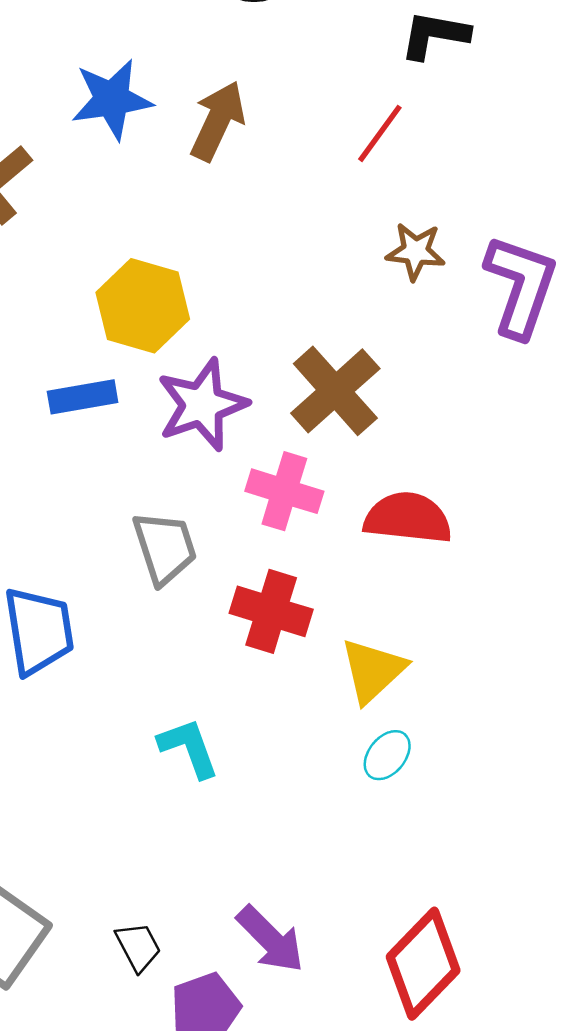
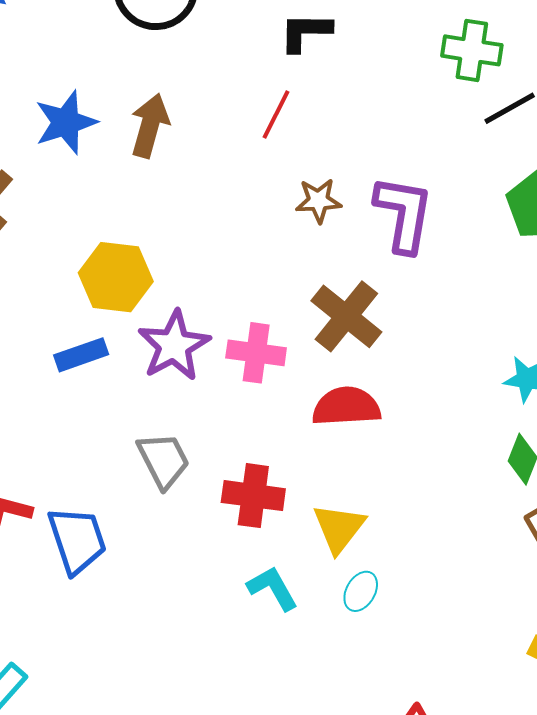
brown cross: (335, 391) -> (346, 316), moved
pink cross: (284, 491) -> (256, 353), moved
cyan L-shape: (189, 748) -> (273, 588), moved

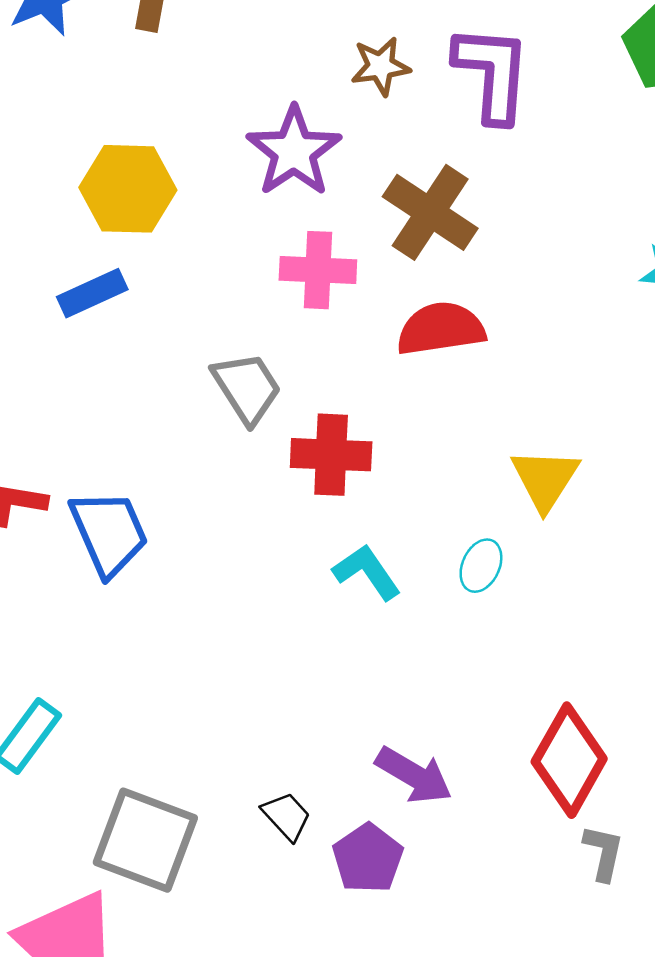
purple star: (174, 346) -> (294, 151), moved
gray trapezoid: (163, 460) -> (247, 388), moved
yellow triangle: (339, 528) -> (545, 479), moved

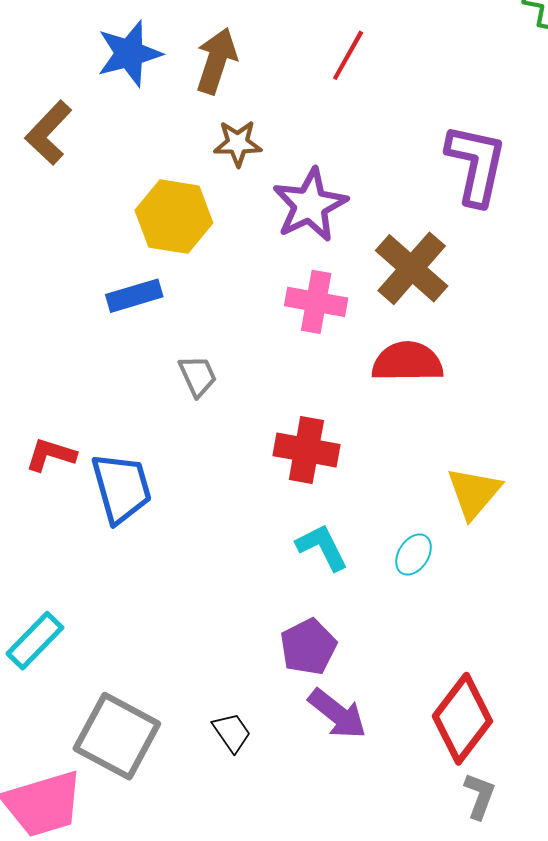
brown star: (381, 66) -> (238, 143), moved
gray trapezoid: (247, 388) -> (198, 376), moved, size x0.7
purple pentagon: (368, 858) -> (308, 647), moved

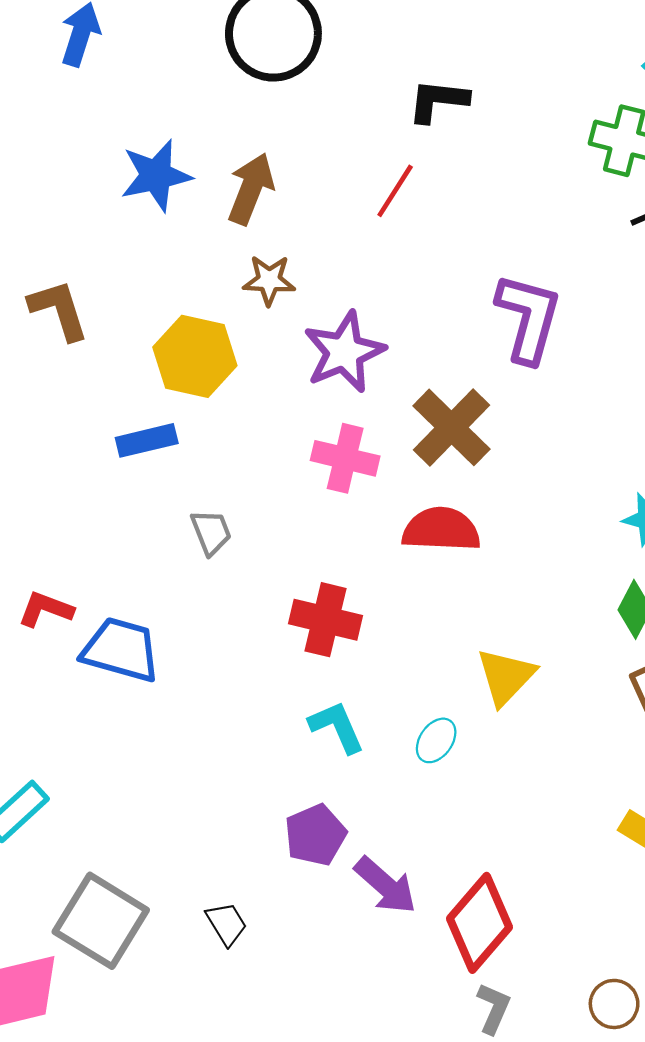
brown L-shape: (49, 133) -> (59, 310), moved, turned 116
blue trapezoid: (121, 488) -> (121, 650), turned -62
purple arrow: (337, 714) -> (385, 885), moved

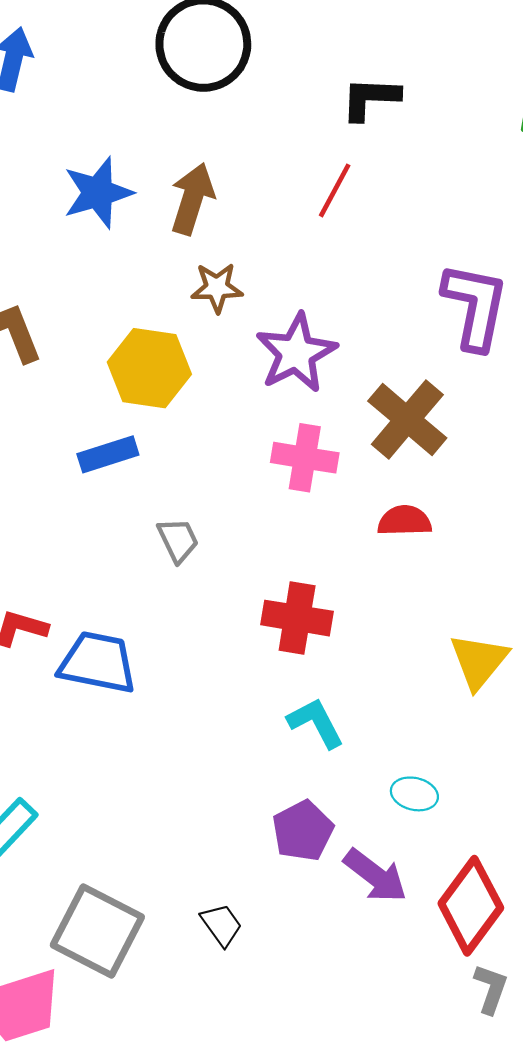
red semicircle: (441, 529) -> (405, 521), size x0.7
cyan ellipse: (436, 740) -> (414, 794), moved, turned 72

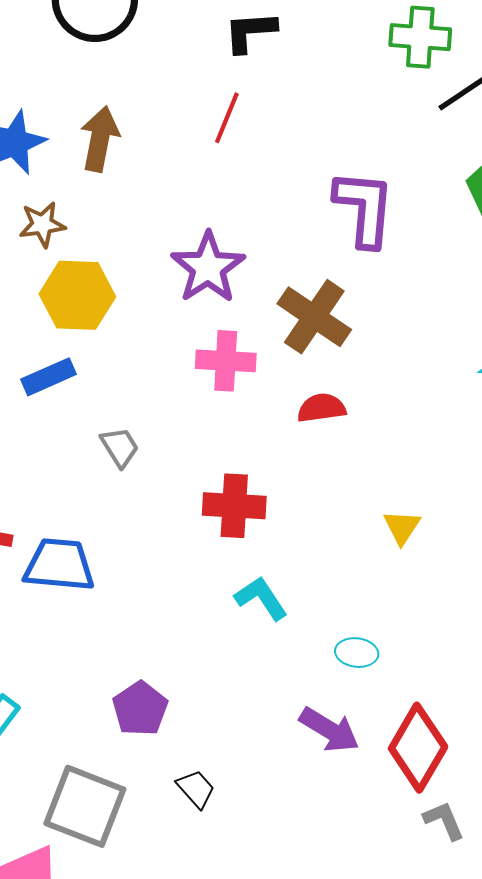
brown star: (217, 288) -> (42, 224), moved
yellow triangle: (479, 661) -> (402, 527), size x0.7
purple pentagon: (303, 831) -> (140, 709), moved
gray L-shape: (491, 989) -> (444, 820), turned -36

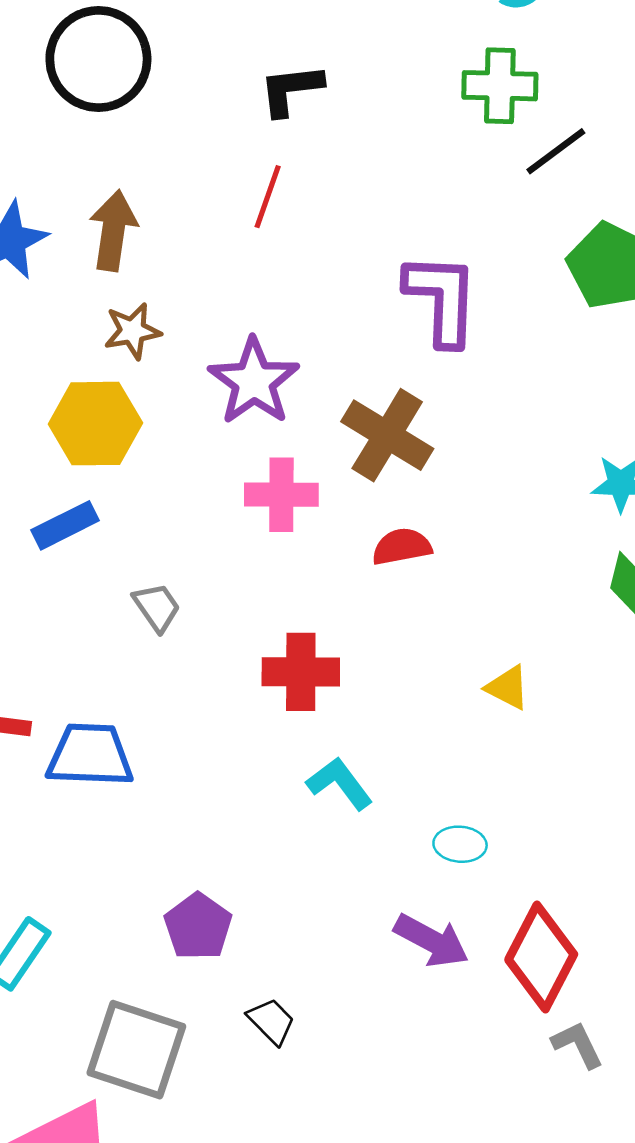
brown star: (42, 224) -> (132, 331), moved
yellow triangle: (402, 527) -> (508, 687), turned -33

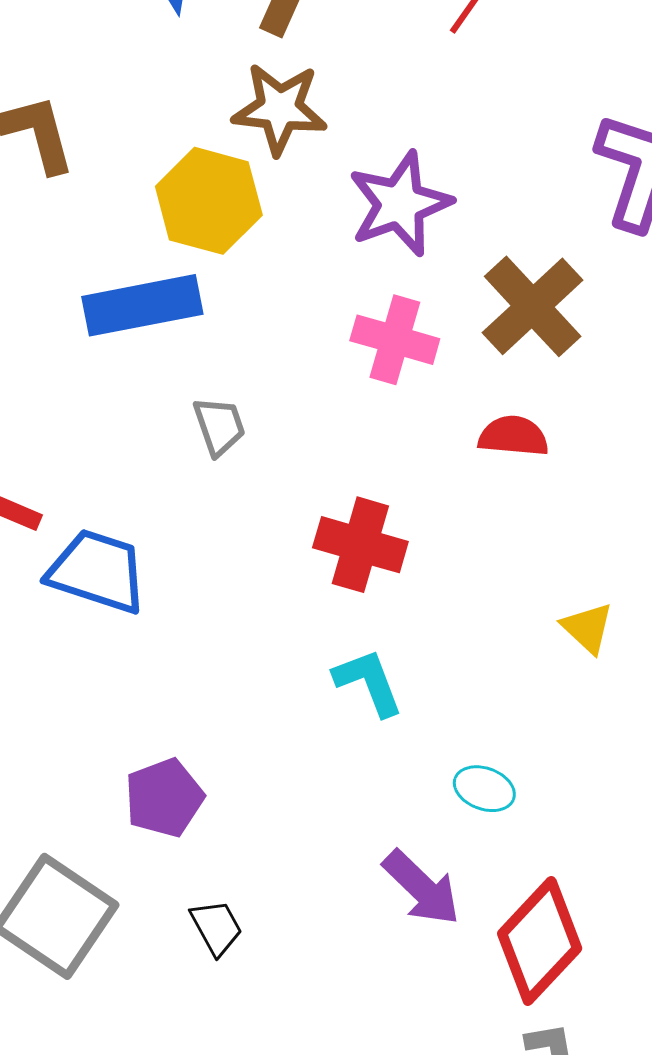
brown star: (132, 331) -> (280, 109), size x1.4
blue rectangle: (65, 525) -> (142, 305), size x1.5

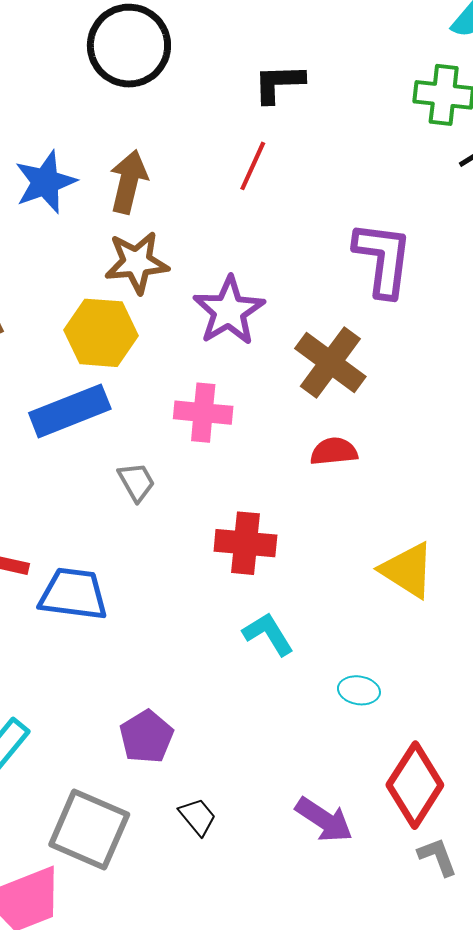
pink cross: (395, 340) -> (203, 413), moved
yellow triangle: (587, 628) -> (407, 570), size x1.6
purple arrow: (422, 888) -> (324, 820), moved

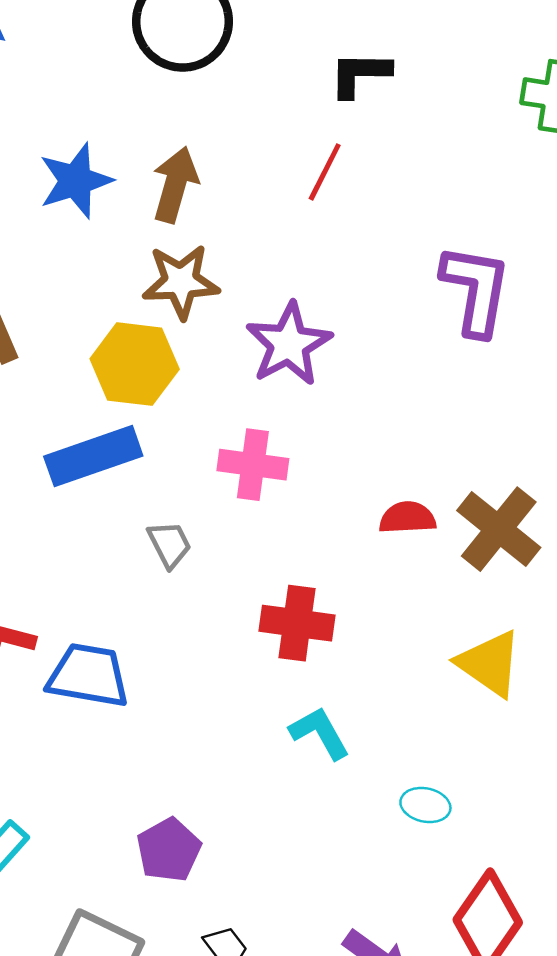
brown cross: (330, 362) -> (499, 529), moved

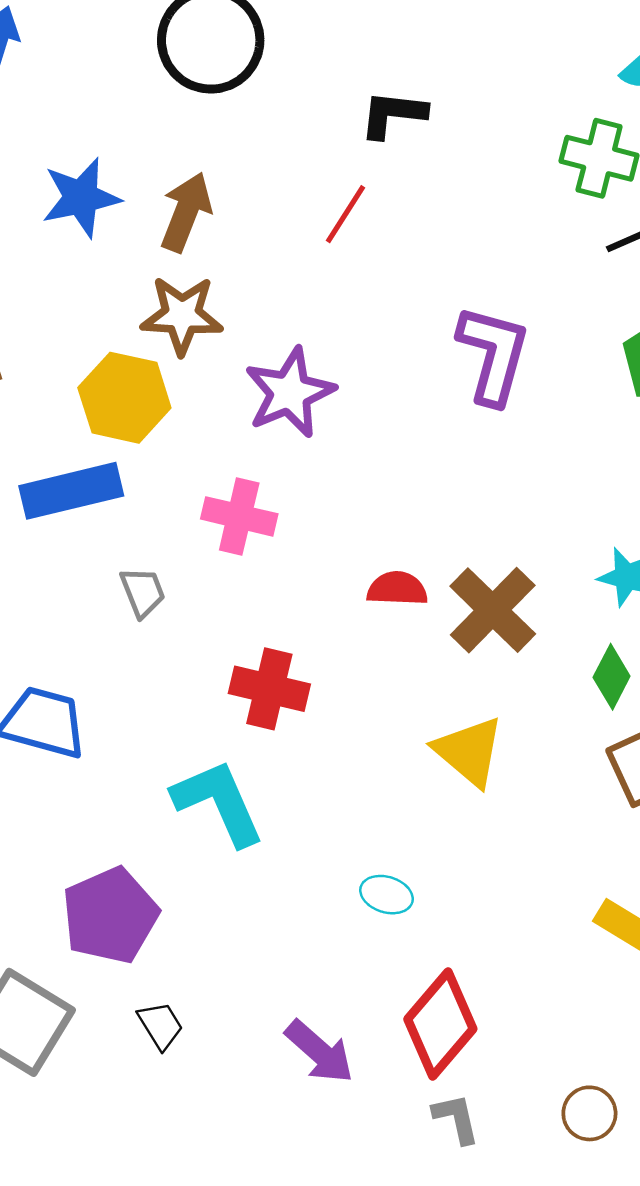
cyan L-shape: (320, 733) -> (219, 802), moved, size x1.5
purple pentagon: (169, 850) -> (110, 915), size x1.4

